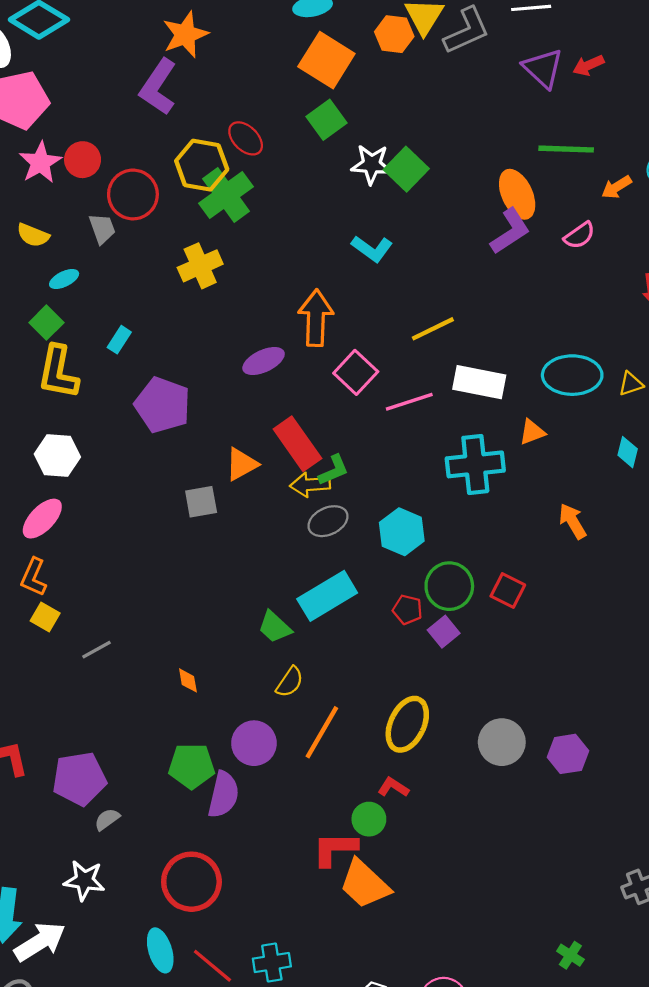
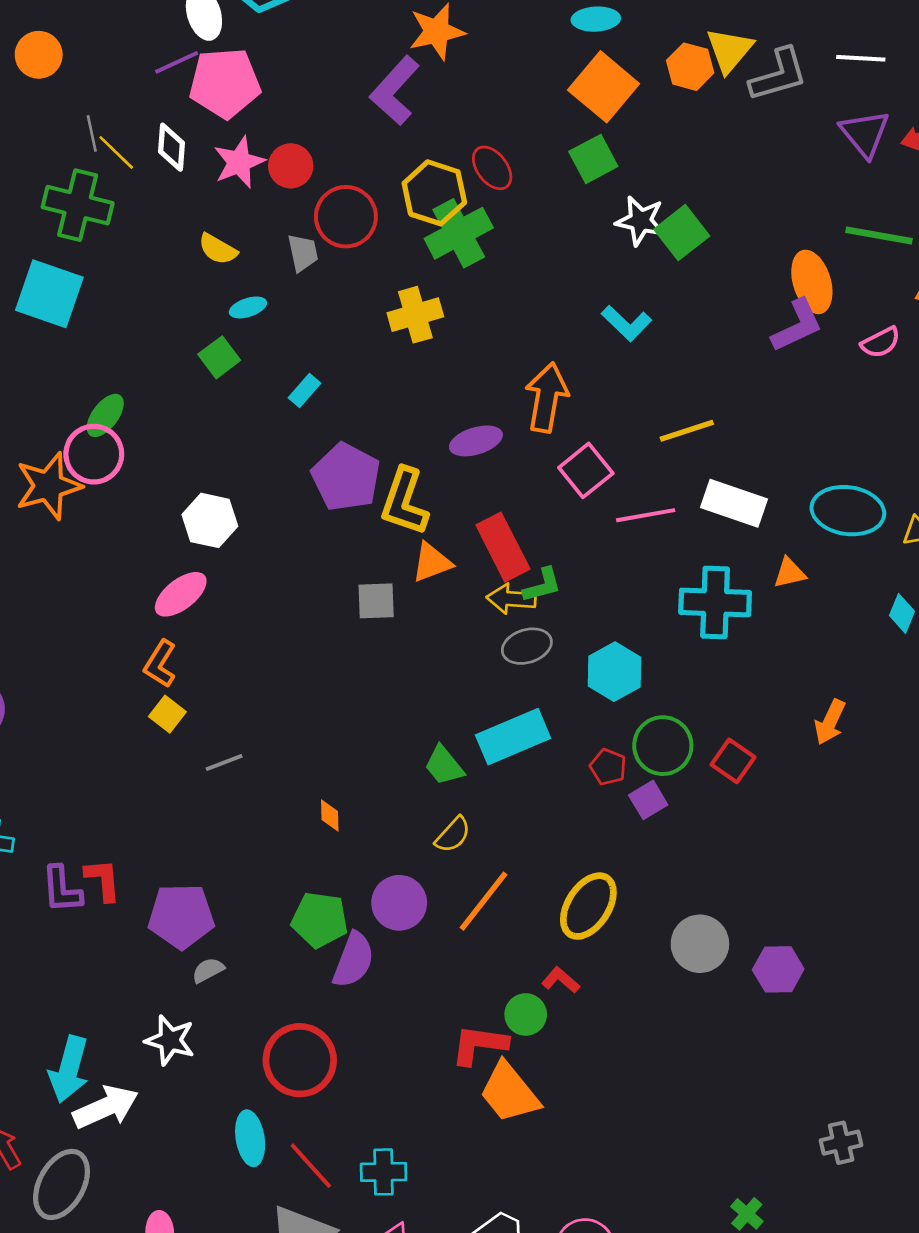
yellow L-shape: (58, 372) -> (404, 502), moved
orange arrow: (573, 521) -> (830, 722), moved, turned -132

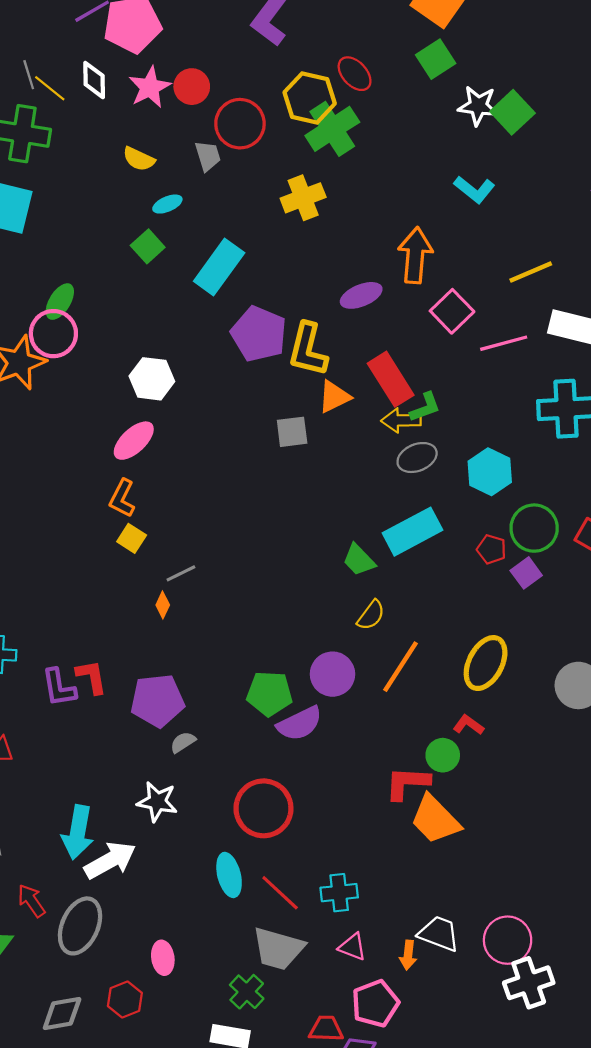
cyan rectangle: (305, 391) -> (219, 267), size x2.0
orange diamond: (330, 816) -> (163, 605), moved, turned 32
purple semicircle: (353, 960) -> (300, 724), turned 48

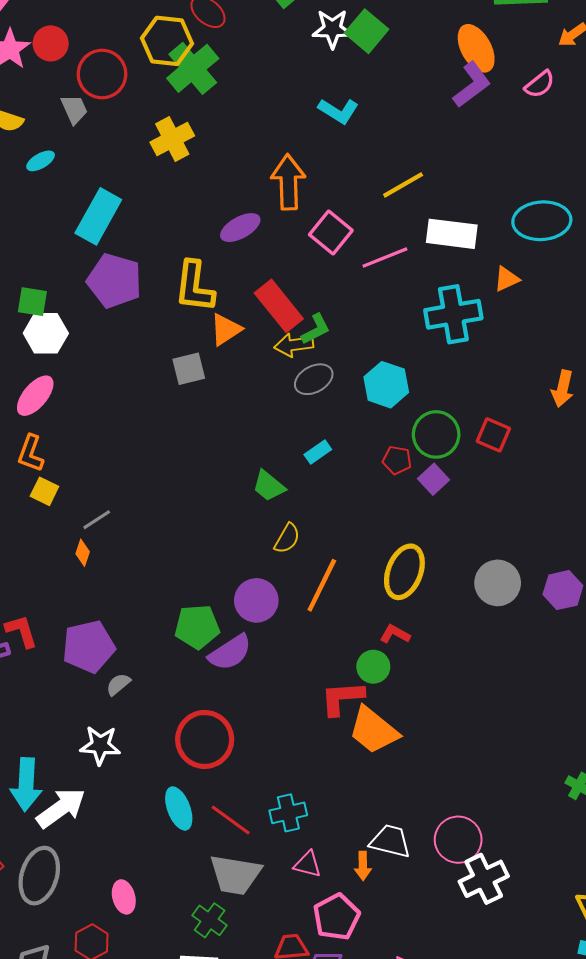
green square: (148, 246) -> (32, 302), moved, turned -32
purple pentagon: (259, 334) -> (114, 281), moved
cyan rectangle: (412, 532) -> (318, 452), size x0.5

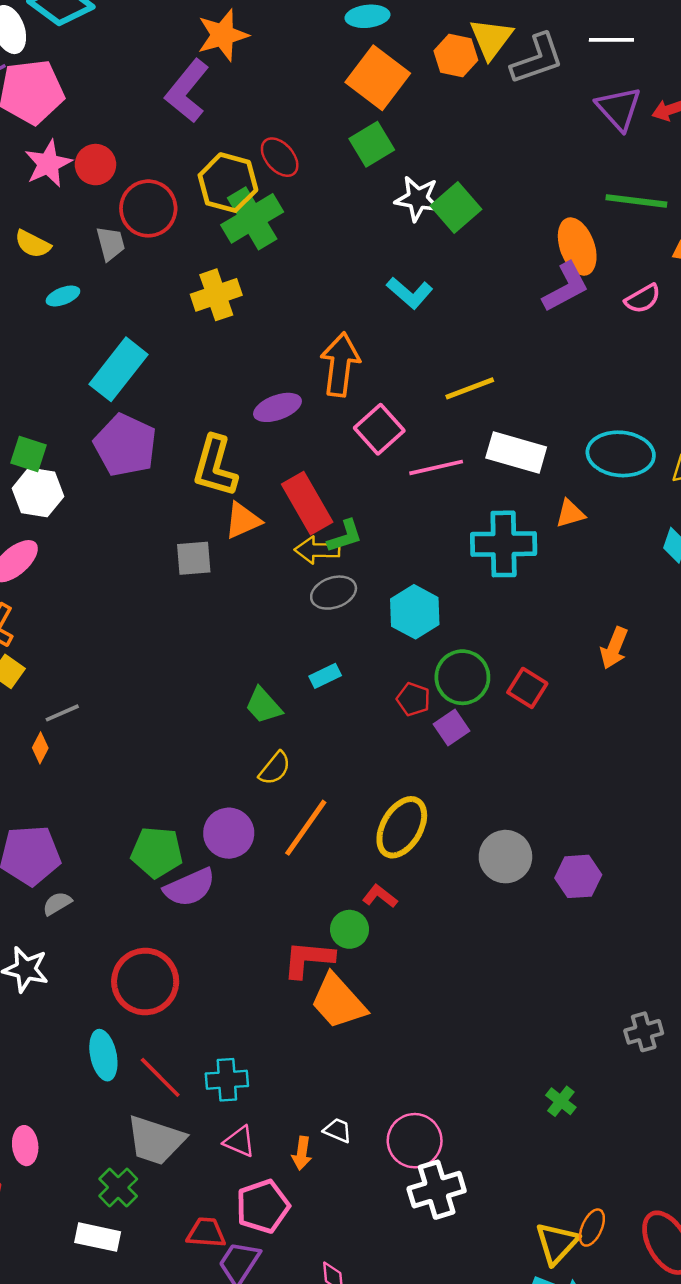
white trapezoid: (390, 841) -> (338, 1130), size x0.6

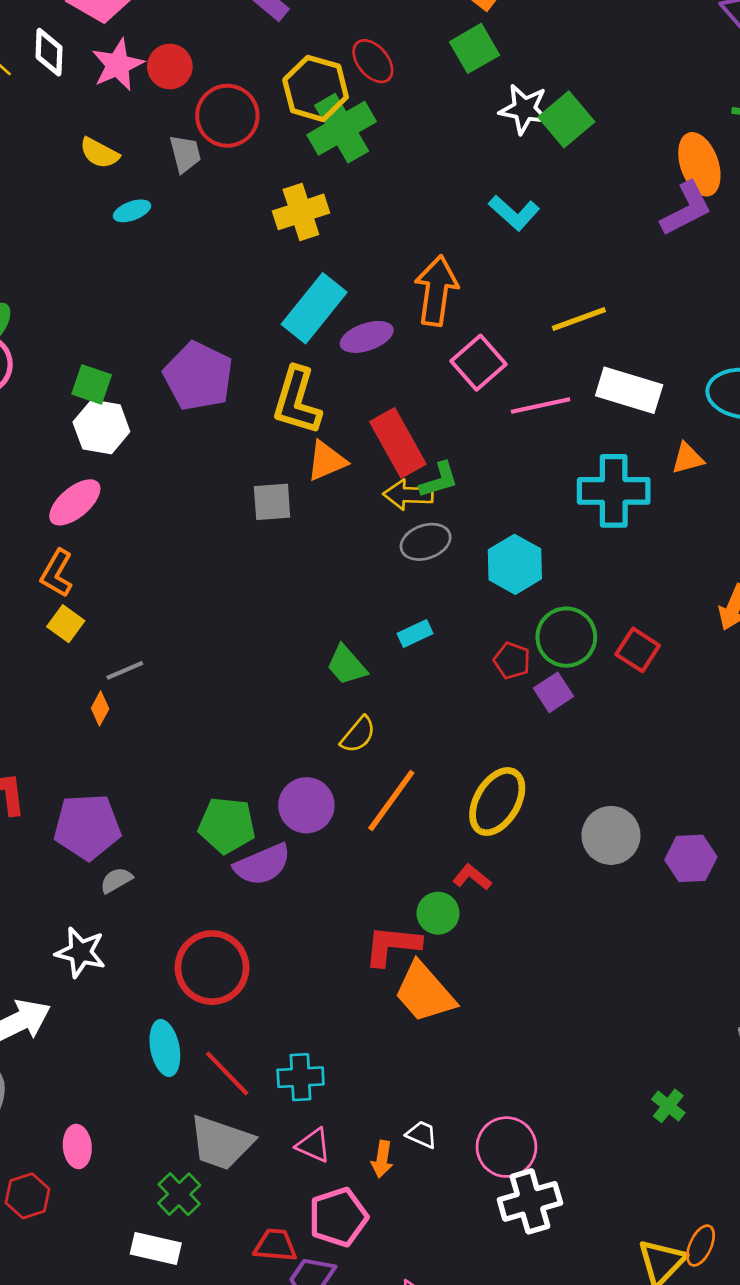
cyan rectangle: (119, 369) -> (314, 308), moved

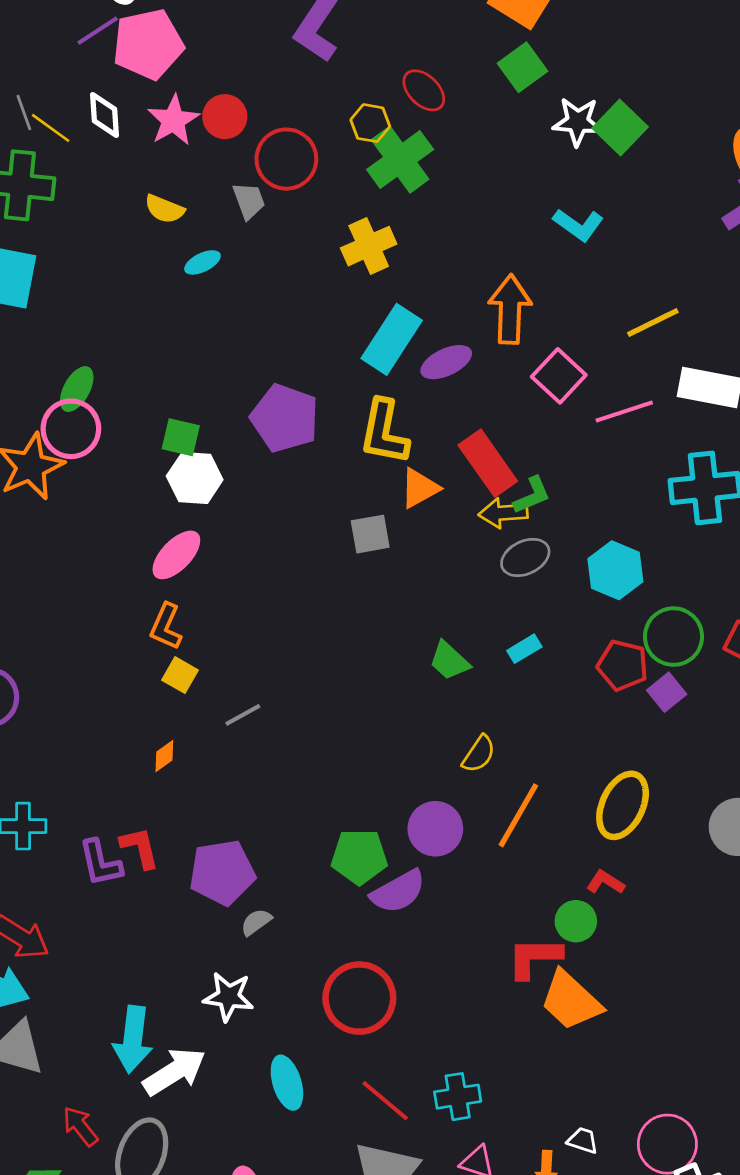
yellow hexagon: (316, 88) -> (370, 123), size x0.6
red pentagon: (512, 661) -> (622, 665), size x1.4
green trapezoid: (347, 665) -> (449, 661), moved
orange diamond: (100, 708) -> (164, 756), moved, turned 32
cyan ellipse: (165, 1048) -> (287, 1083), moved

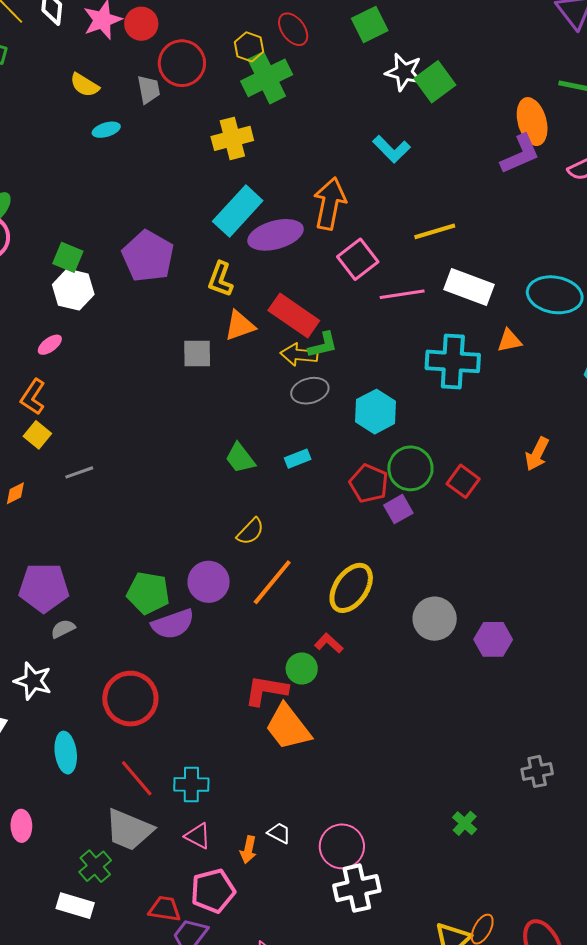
purple ellipse: (446, 362) -> (276, 235), size x1.4
yellow L-shape: (384, 432) -> (220, 279), size x0.7
red rectangle: (488, 463) -> (294, 315), turned -30
pink ellipse: (176, 555) -> (50, 345), size x0.6

